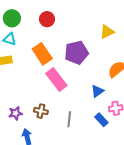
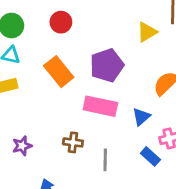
pink rectangle: (56, 80) -> (100, 106), moved, turned -35
brown cross: (41, 111) -> (73, 142), moved
purple star: (15, 113) -> (22, 146), moved

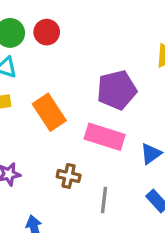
red circle: (61, 22) -> (47, 32), moved
orange rectangle: (59, 72) -> (49, 112), moved

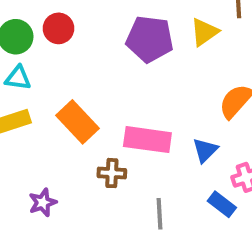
purple pentagon: (117, 90) -> (150, 39), moved, turned 30
brown cross: (69, 176) -> (112, 173), moved

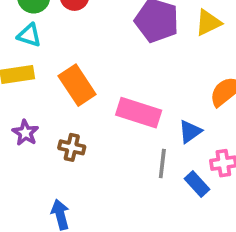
brown cross: (112, 173) -> (72, 147), moved
purple star: (43, 203) -> (25, 133), moved, turned -30
gray line: (159, 214) -> (162, 163), moved

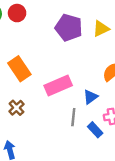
pink rectangle: (139, 113) -> (58, 85), turned -40
brown cross: (72, 147) -> (16, 108), turned 35

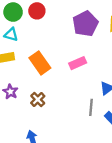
purple pentagon: (69, 28) -> (85, 24), turned 30
pink rectangle: (58, 85) -> (78, 63), moved, size x0.7

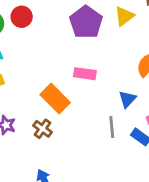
orange rectangle: (40, 63) -> (55, 99), moved
pink rectangle: (78, 63) -> (85, 74), turned 42

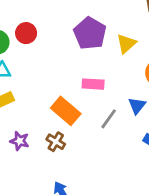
yellow triangle: (124, 16) -> (126, 44), moved
gray line: (112, 127) -> (109, 119), moved, turned 45

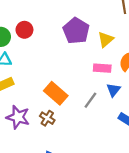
pink rectangle: (93, 84) -> (102, 68), moved
purple star: (20, 141) -> (18, 117), size x1.5

